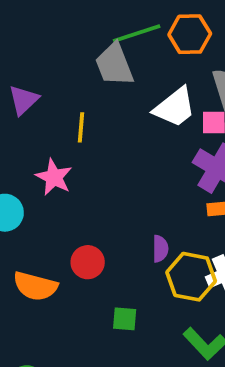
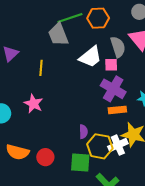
pink star: (54, 177) -> (34, 104), moved
red circle: (88, 262) -> (45, 157), moved
green square: (125, 319) -> (80, 163), moved, size x1.5

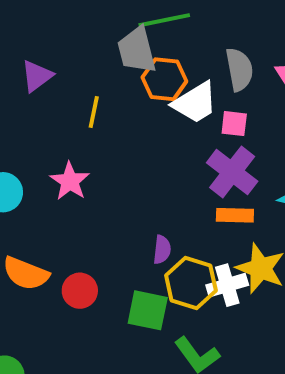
orange hexagon: (98, 18) -> (164, 79), moved
gray semicircle: (118, 47) -> (239, 69), moved

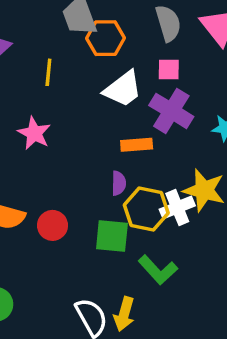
white trapezoid: (195, 103) -> (123, 89), moved
orange rectangle: (235, 215) -> (137, 145), moved

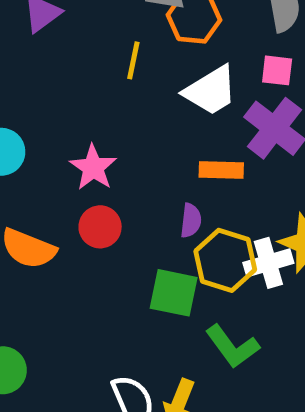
yellow line: (48, 72) -> (133, 60), moved
pink star: (34, 133) -> (93, 167), moved
red circle: (53, 225) -> (100, 227), moved

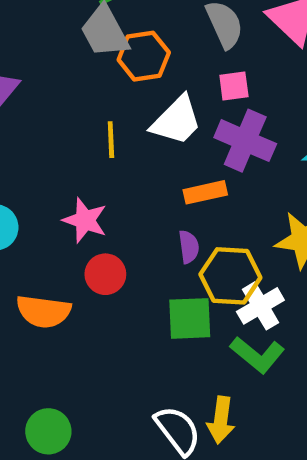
yellow line: (133, 60) -> (111, 140), moved
white cross: (268, 263) -> (260, 306), moved

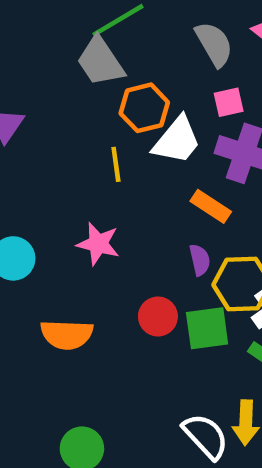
orange hexagon: (144, 56) -> (144, 108), moved
orange rectangle: (205, 192) -> (211, 206), turned 51
red circle: (105, 274) -> (158, 317), moved

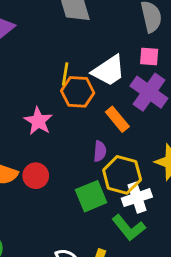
orange hexagon: (144, 108) -> (78, 92), moved
red circle: (158, 317) -> (36, 176), moved
green square: (207, 328) -> (91, 196), turned -32

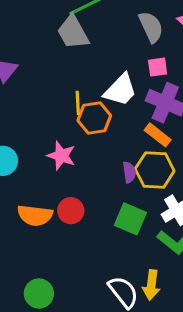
orange rectangle: (117, 119) -> (158, 135), moved
yellow hexagon: (122, 175) -> (155, 170), moved
green square: (91, 196) -> (130, 219), turned -32

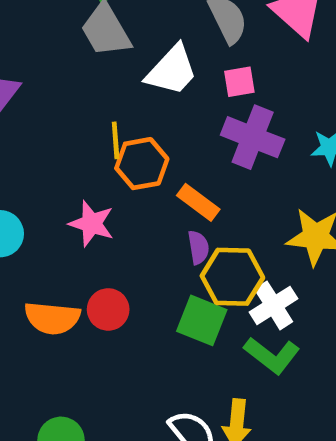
white trapezoid: (120, 90) -> (172, 70), moved
orange rectangle: (158, 135) -> (198, 202), moved
yellow hexagon: (155, 170) -> (232, 277), moved

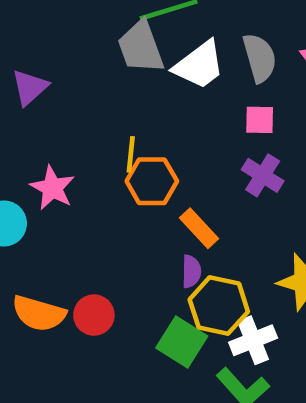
white trapezoid: (172, 70) -> (199, 65), moved
purple cross: (253, 137) -> (263, 175), size x0.7
pink star: (92, 224) -> (52, 188), moved

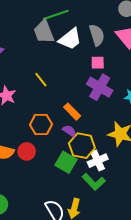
yellow line: (131, 154) -> (41, 80), turned -42
purple cross: (263, 175) -> (100, 87), size x1.4
orange hexagon: (152, 181) -> (41, 125), moved
purple semicircle: (191, 271) -> (69, 131), turned -56

